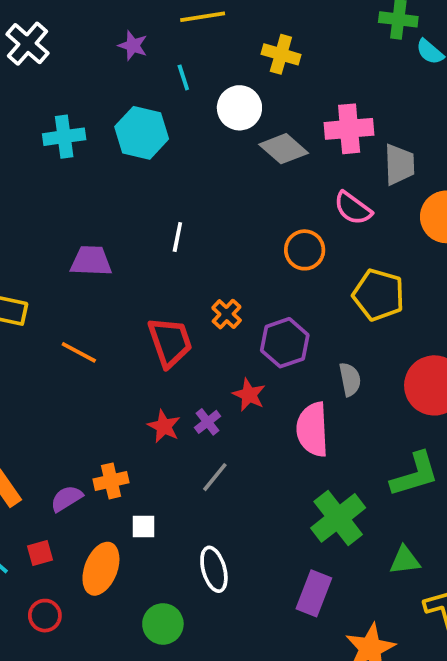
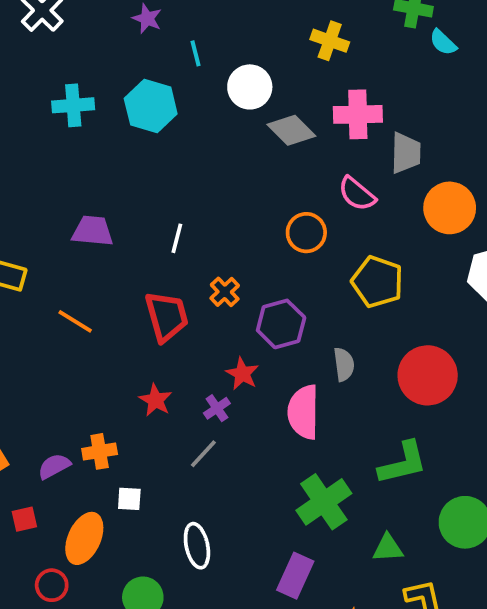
yellow cross: (281, 54) -> (330, 41), moved
white line: (177, 237) -> (177, 238), moved
purple cross: (208, 422) -> (217, 408), moved
red circle: (45, 616) -> (52, 585), moved

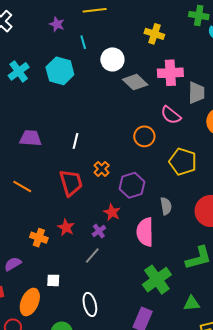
cyan cross: (73, 105) -> (19, 71), turned -30
orange cross: (100, 451) -> (39, 238), moved, turned 30

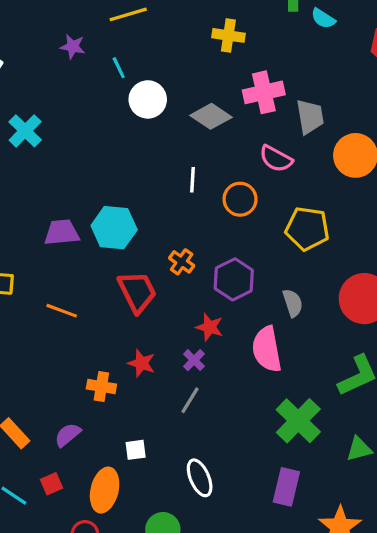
white circle: (112, 59) -> (148, 99), moved
cyan hexagon: (60, 71) -> (114, 228), moved
white line: (75, 141) -> (193, 180), moved

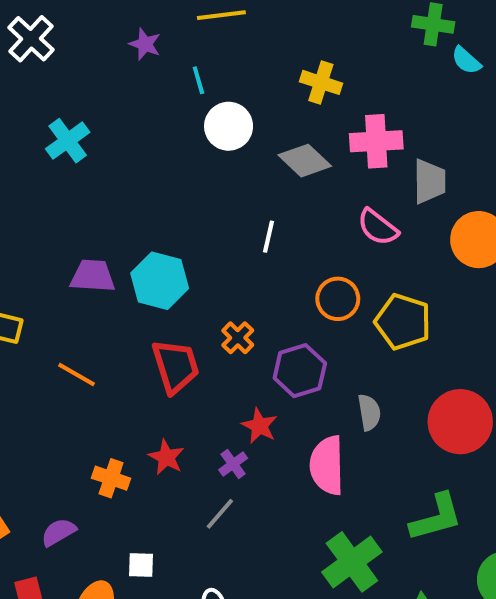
yellow cross: (228, 35) -> (321, 82), moved
orange circle: (240, 199) -> (338, 299), moved

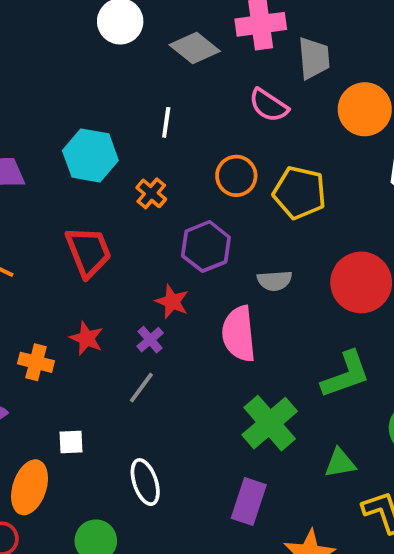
cyan hexagon: (160, 281) -> (90, 155), moved
orange cross: (238, 338) -> (151, 193), moved
gray semicircle: (369, 412) -> (275, 281), turned 100

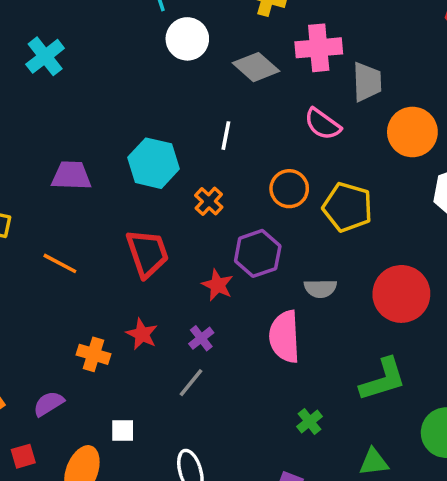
red star: (172, 302) -> (218, 285), moved
green cross: (270, 423) -> (310, 421), size x0.5

